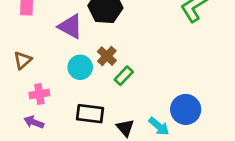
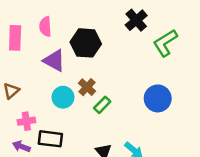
blue circle: (186, 109) -> (158, 98), moved
black rectangle: (90, 114) -> (50, 139), moved

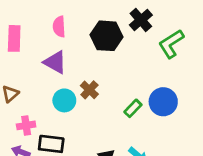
pink semicircle: (45, 27) -> (59, 27), moved
black hexagon: (86, 43) -> (107, 36), moved
green rectangle: (102, 105) -> (133, 108), moved

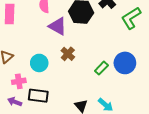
purple triangle: (55, 62) -> (58, 26), moved
cyan circle: (64, 100) -> (39, 63), moved

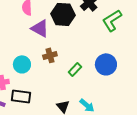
brown cross: (68, 54) -> (50, 55), turned 32
green rectangle: (101, 68) -> (75, 69), moved

